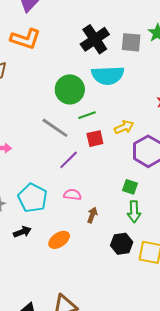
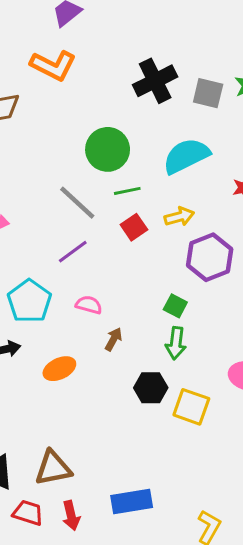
cyan semicircle: (108, 75) -> (186, 156), moved, turned 148
red square: (95, 139) -> (134, 227), turned -30
purple line: (69, 160) -> (73, 252), moved

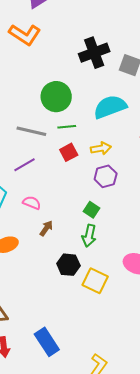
gray line: (77, 203) -> (31, 131), turned -36
purple hexagon: (210, 257) -> (106, 176), moved, size x0.7
blue rectangle: (132, 501) -> (47, 342), turned 60

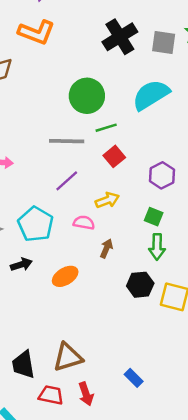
yellow arrow: (101, 148) -> (107, 200), moved
blue rectangle: (47, 342) -> (134, 378), size x0.6

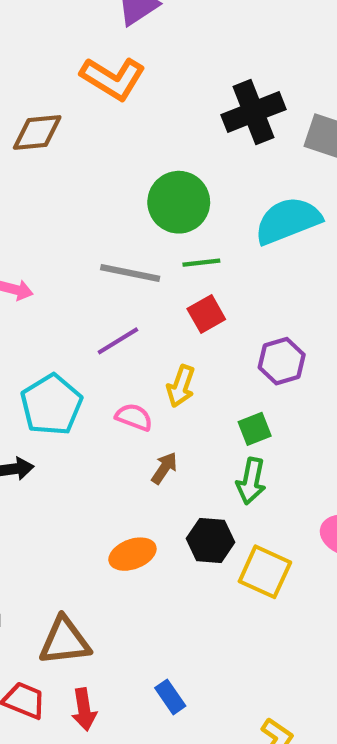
yellow arrow: (107, 200) -> (181, 386), turned 120
green square: (154, 217) -> (255, 429), turned 36
orange ellipse: (65, 276) -> (132, 554), moved

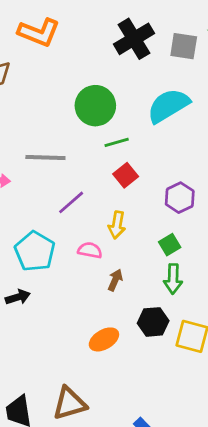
gray line: (130, 273) -> (45, 158), moved

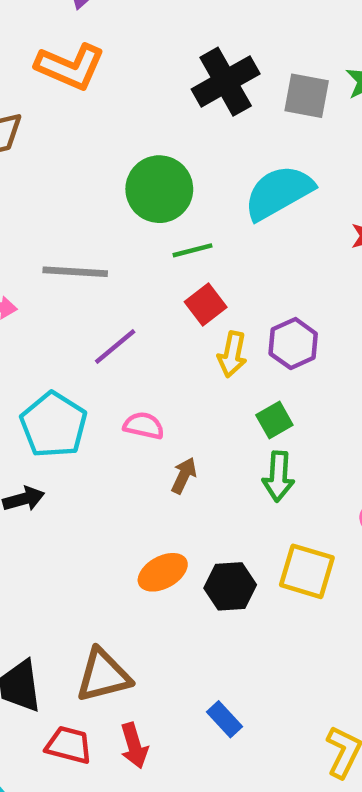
yellow arrow: (117, 225) -> (232, 354), moved
black hexagon: (153, 322) -> (230, 586), moved

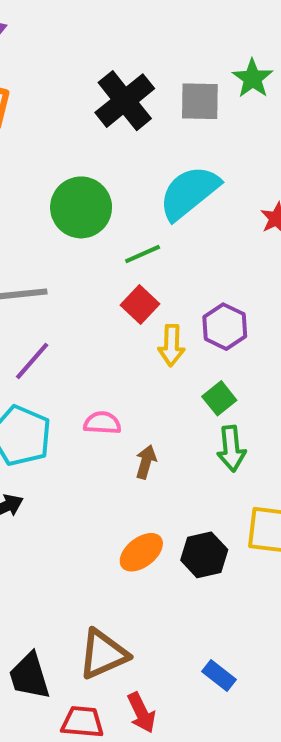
green line: (193, 250) -> (143, 254), moved
purple line: (115, 347) -> (32, 361), moved

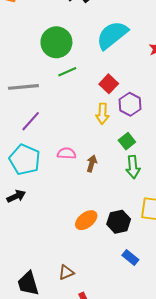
green line: (143, 254) -> (67, 72), moved
red square: (140, 304) -> (109, 84), moved
brown arrow: (146, 462) -> (92, 164), moved
brown triangle: (103, 654) -> (66, 272), size x0.6
blue rectangle: (219, 676) -> (130, 257), moved

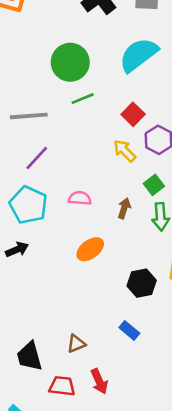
yellow arrow: (102, 114) -> (125, 151), turned 132
brown arrow: (92, 164) -> (124, 208), moved
orange ellipse: (86, 220) -> (90, 249), moved
blue rectangle: (130, 257) -> (129, 330), moved

